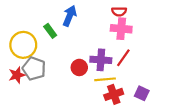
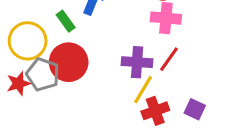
red circle: (79, 67) -> (69, 62), moved, size x1.6
yellow line: (105, 79) -> (143, 90), turned -54

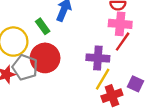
red line: (169, 59) -> (123, 42), moved
purple square: (195, 109) -> (135, 84), moved

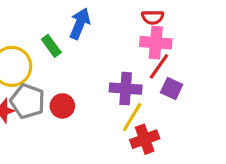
red circle: (45, 58) -> (62, 106), moved, size x0.6
purple square: (135, 84) -> (172, 89), moved

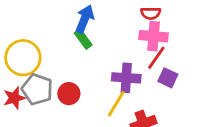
green rectangle: (51, 46) -> (83, 39), moved
yellow line: (132, 117) -> (116, 104), moved

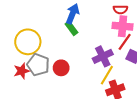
purple cross: (126, 78) -> (103, 56), turned -30
yellow line: (116, 104) -> (107, 75), moved

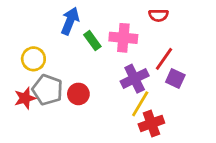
blue arrow: (73, 14) -> (70, 21), moved
pink cross: (123, 26) -> (123, 38), moved
yellow circle: (28, 42) -> (33, 59), size x0.7

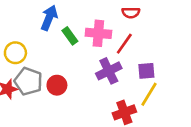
red line: (164, 59) -> (124, 44), moved
purple square: (175, 79) -> (146, 71), turned -30
yellow line: (140, 104) -> (149, 94), moved

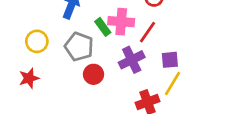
green rectangle: (70, 36) -> (103, 27), moved
gray pentagon: (28, 81) -> (79, 47), moved
red circle: (57, 85) -> (93, 74), moved

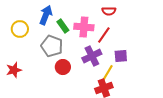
green rectangle: (103, 27) -> (63, 26), moved
yellow circle: (37, 41) -> (20, 29), moved
yellow line: (172, 84) -> (107, 74), moved

